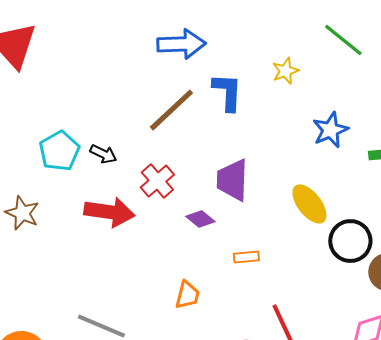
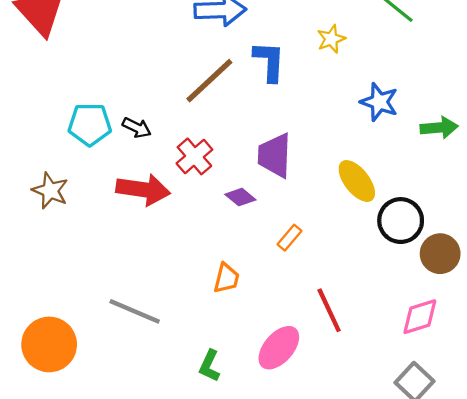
blue star: (330, 130) -> (379, 102), turned -30
cyan pentagon: (59, 151) -> (90, 124), turned 30
orange rectangle: (246, 257) -> (290, 238), turned -45

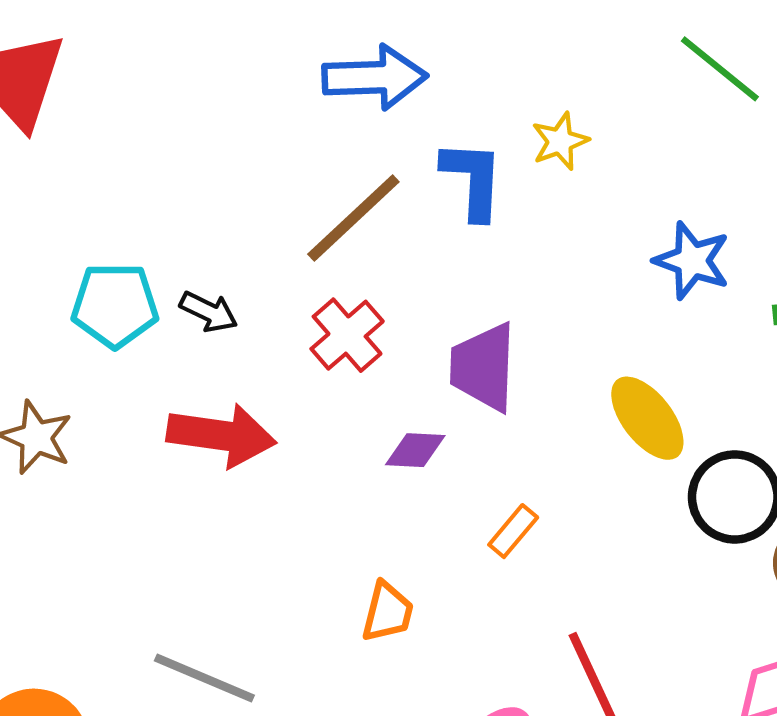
yellow star: (331, 39) -> (560, 141), moved
red cross: (194, 156) -> (347, 335), moved
purple diamond: (240, 197) -> (415, 450), turned -36

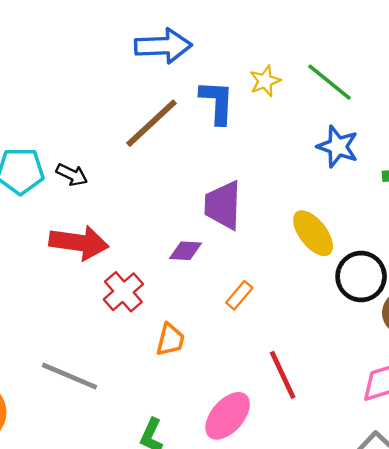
green line: (720, 69) -> (329, 82), moved
red cross: (347, 335) -> (123, 292), moved

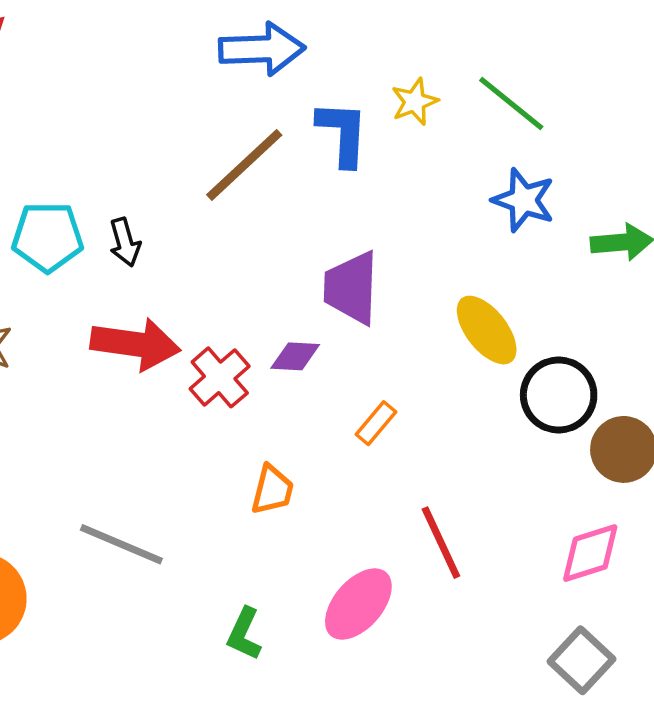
black arrow: (72, 175) -> (125, 242), turned 48
red cross: (123, 292) -> (220, 377), moved

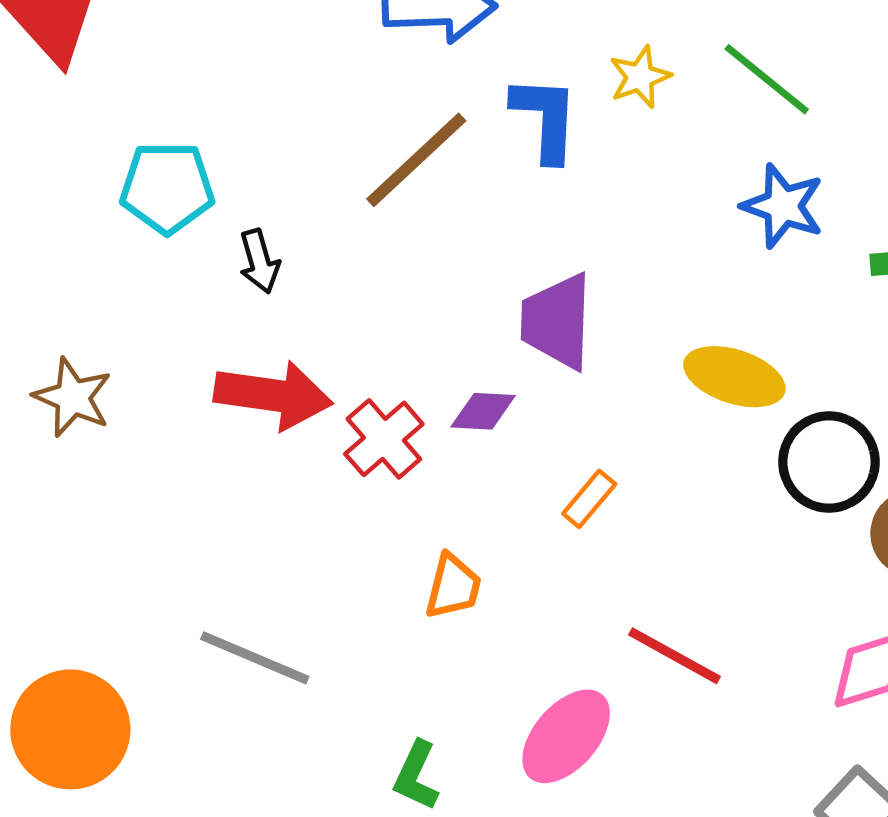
cyan pentagon: (48, 237) -> (167, 188), moved
yellow ellipse: (487, 330) -> (734, 377), turned -34
red line: (441, 543) -> (674, 656), turned -36

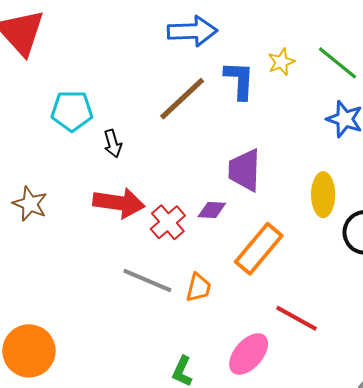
yellow ellipse: (734, 377) -> (323, 195), turned 72
orange rectangle: (589, 499) -> (259, 249), size x2.0
gray line: (255, 658) -> (147, 280), moved

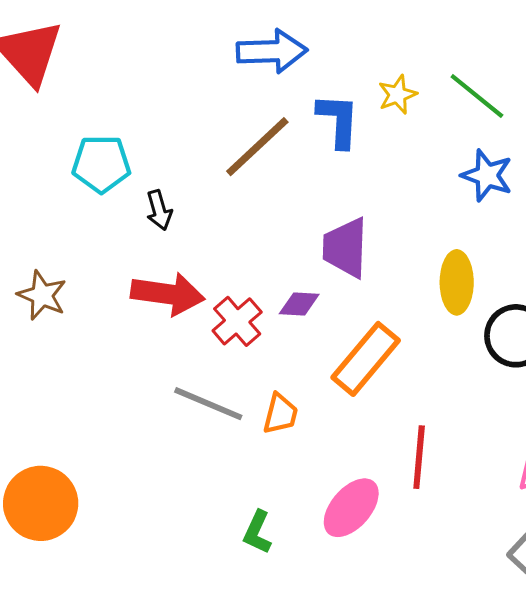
red line: (297, 318) -> (419, 457), turned 66

